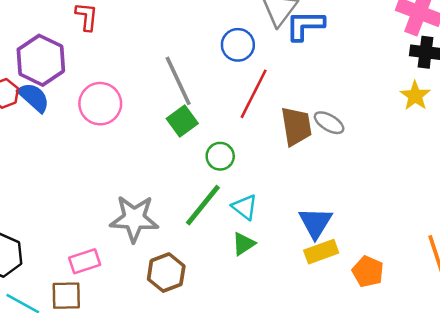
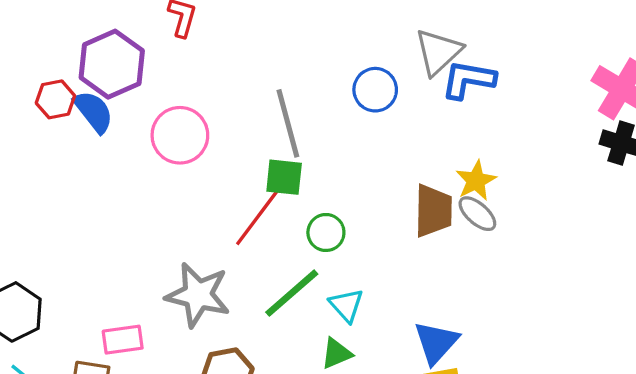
red line: (254, 94) -> (259, 216), moved
yellow star: (415, 96) -> (476, 181), moved
green square: (182, 121) -> (284, 177), turned 32

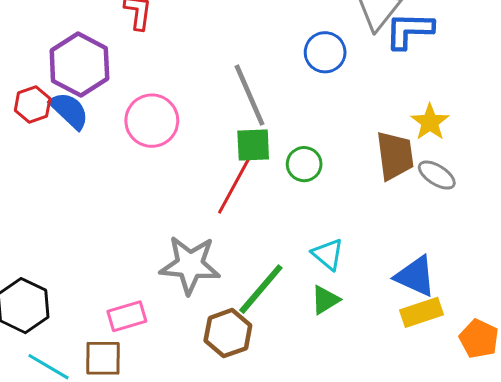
gray ellipse: (477, 214) -> (437, 175), moved
green circle: (326, 232) -> (304, 164), moved
green line: (292, 293) -> (261, 289), moved
blue triangle: (436, 342) -> (415, 276), turned -39

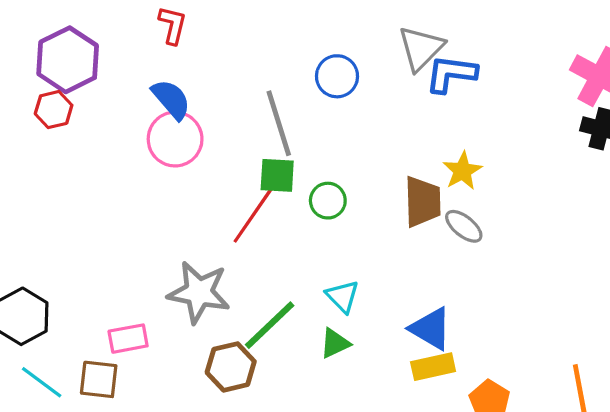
blue circle: (325, 52) -> (337, 76), moved
purple hexagon: (79, 65) -> (68, 60), moved
blue semicircle: (69, 111) -> (171, 99), moved

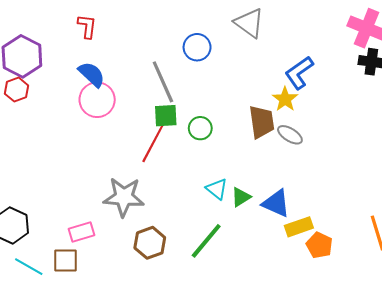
gray triangle: (421, 48) -> (249, 23), turned -32
blue L-shape: (451, 74) -> (299, 73), moved, turned -36
green line: (270, 325) -> (206, 241), moved
green triangle: (335, 343) -> (241, 197), moved
yellow rectangle: (433, 367) -> (299, 227), moved

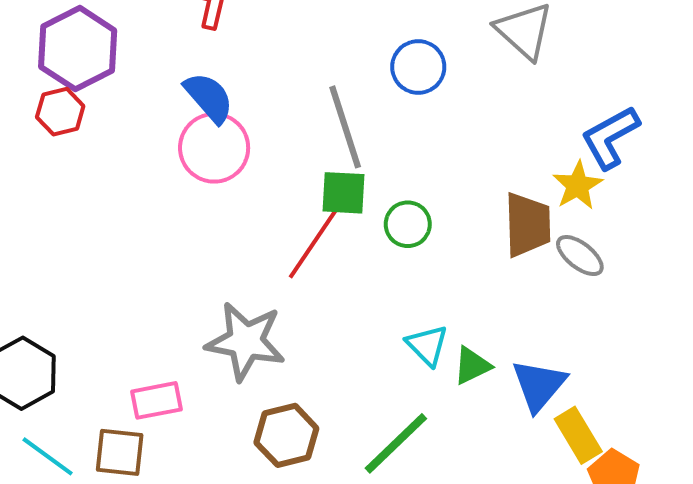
blue triangle: (276, 203) -> (539, 385), turned 40
yellow rectangle: (299, 227) -> (578, 435), turned 72

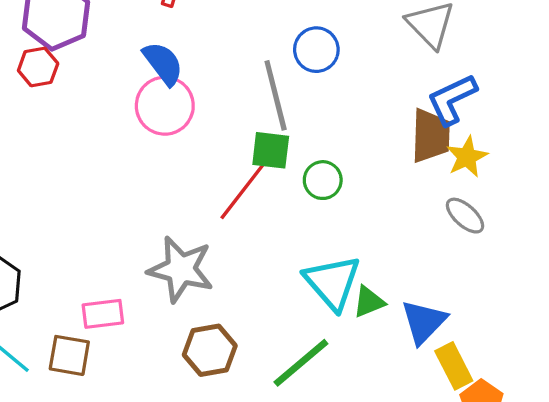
blue circle: (418, 67) -> (316, 50), moved
blue L-shape: (610, 137) -> (452, 99), moved
brown trapezoid: (528, 225) -> (431, 136), moved
cyan triangle: (427, 345) -> (332, 282), size x1.6

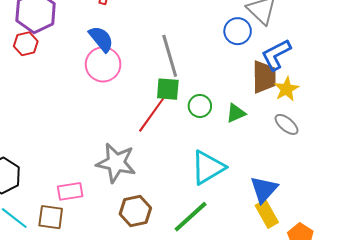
blue circle: (316, 50) -> (238, 31), moved
cyan triangle: (332, 282) -> (208, 167), turned 42
green triangle: (369, 302) -> (236, 113), moved
yellow rectangle: (454, 366) -> (267, 214), moved

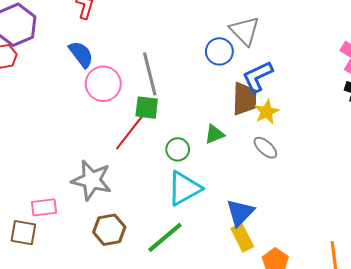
pink circle: (103, 64) -> (103, 84), moved
green circle: (200, 106) -> (178, 149), moved

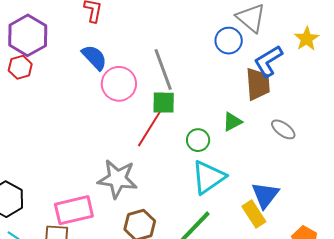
yellow star: (267, 112) -> (307, 39), moved
pink rectangle: (44, 207) -> (74, 210), size x1.5
yellow rectangle: (242, 238) -> (254, 214), moved

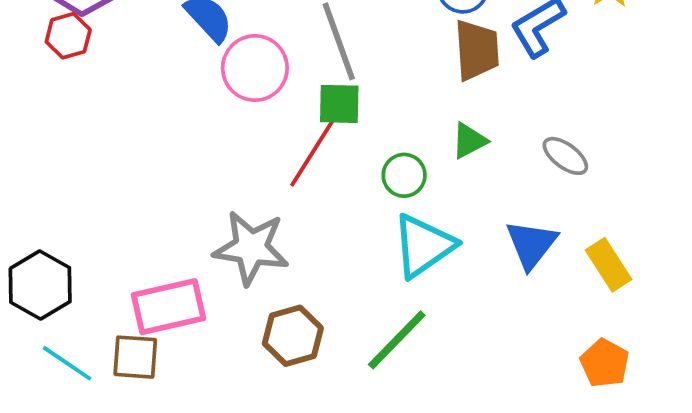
brown trapezoid: (258, 84) -> (477, 50), moved
blue triangle: (265, 195) -> (531, 244), moved
yellow rectangle: (254, 214) -> (609, 265), moved

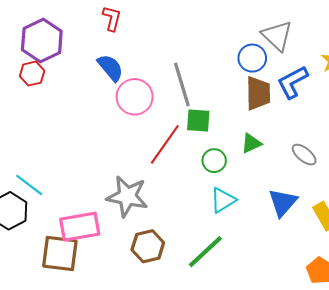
green square: (339, 104) -> (198, 120), moved
cyan triangle: (423, 246) -> (223, 200), size x0.7
brown square: (135, 357) -> (60, 254), size x1.4
cyan line: (67, 363) -> (29, 185), moved

